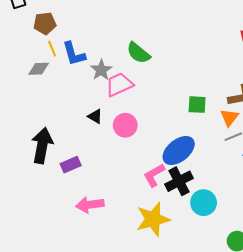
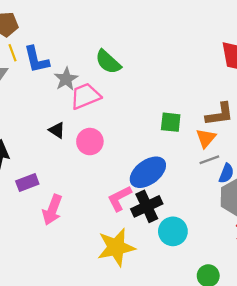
pink arrow: (90, 205) -> (52, 210), moved, turned -64

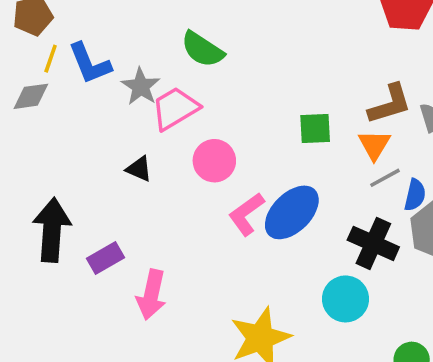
yellow line: (13, 53) -> (51, 59), turned 48
pink circle: (90, 142) -> (214, 161), moved
pink L-shape: (119, 198) -> (246, 214), moved
black cross: (147, 206) -> (373, 243), moved, turned -32

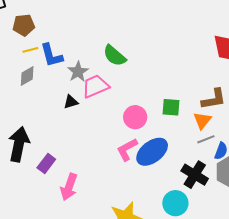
yellow line: (51, 59) -> (30, 50), turned 49
gray diamond: (31, 96) -> (27, 76), moved, turned -30
pink circle: (214, 161) -> (135, 117), moved
black triangle: (139, 169) -> (71, 102), moved, turned -49
purple rectangle: (106, 258) -> (46, 164), turned -30

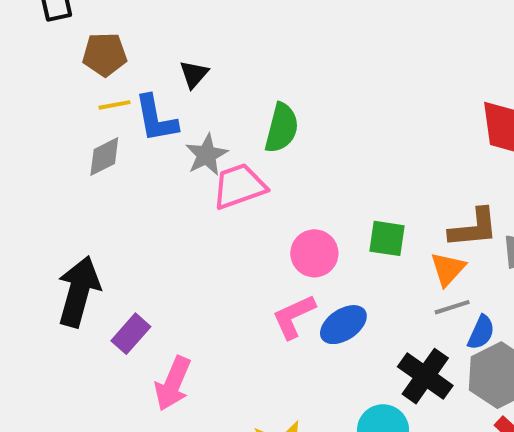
green semicircle: (115, 56) -> (282, 128), turned -120
black triangle: (71, 102) -> (194, 74), moved, turned -35
blue ellipse: (152, 152) -> (343, 325), size x0.7

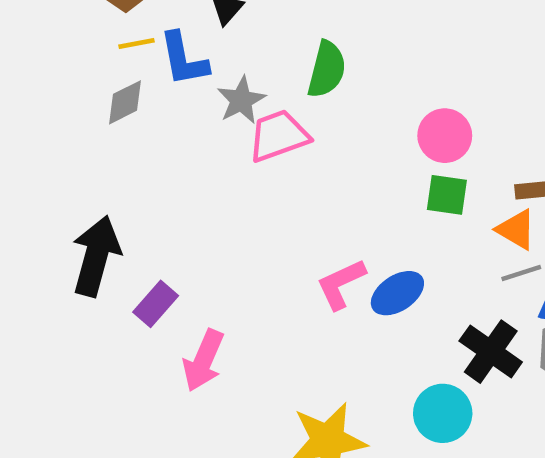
pink circle: (314, 253) -> (445, 136), moved
orange triangle: (448, 269) -> (516, 230), turned -42

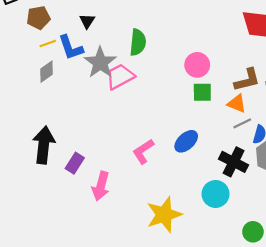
gray star: (241, 100) -> (100, 63), size x1.4
pink L-shape: (341, 284) -> (143, 151), moved

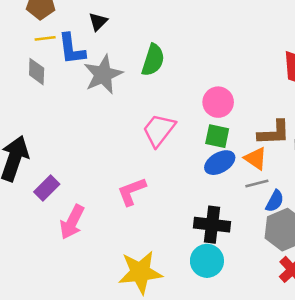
gray diamond: (46, 72) -> (37, 72), turned -65
pink trapezoid: (120, 77) -> (159, 130), moved, turned -36
blue ellipse: (186, 141) -> (220, 163), moved
black cross: (234, 162) -> (212, 225), moved, turned -32

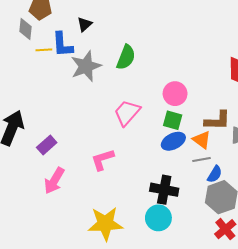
yellow line: (45, 38) -> (44, 50), moved
gray diamond: (37, 72) -> (25, 29), moved
purple rectangle: (47, 188) -> (47, 145), moved

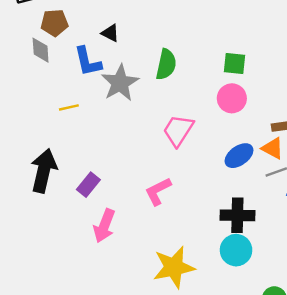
black triangle: (85, 24) -> (110, 33), turned -42
yellow line: (44, 50) -> (69, 107), moved
green square: (173, 120) -> (235, 64), moved

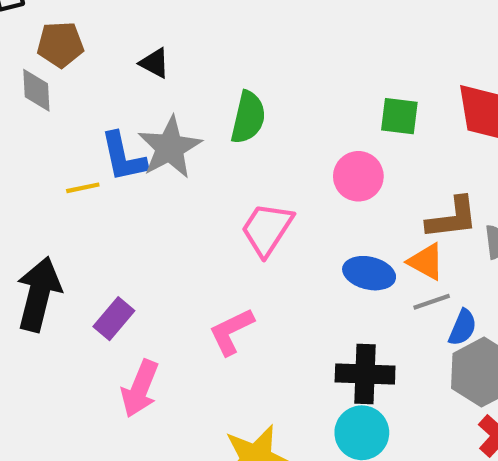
blue L-shape: (88, 62) -> (123, 157), moved
green square: (235, 64) -> (399, 116), moved
blue ellipse: (239, 156) -> (369, 273), turned 48

